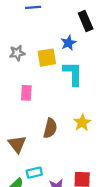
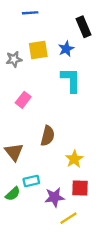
yellow square: (47, 58) -> (38, 50), moved
pink rectangle: (26, 93) -> (23, 100), turned 35
yellow star: (82, 123) -> (74, 159), moved

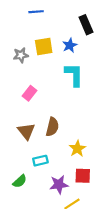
brown triangle: (14, 152) -> (26, 131), moved
cyan rectangle: (31, 181) -> (40, 161), moved

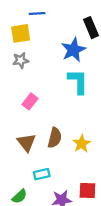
blue star: (70, 45) -> (73, 50), size x1.5
yellow square: (44, 46) -> (21, 33), moved
yellow star: (77, 149) -> (82, 144), moved

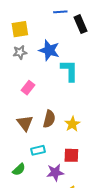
blue line: (37, 13) -> (60, 12), moved
blue star: (73, 50) -> (49, 50), moved, turned -30
red square: (87, 191) -> (71, 155), moved

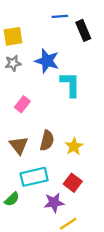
cyan rectangle: (38, 150) -> (34, 177), size x1.6
red square: (71, 155) -> (73, 183), turned 35

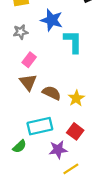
gray star: (13, 63) -> (21, 32), moved
brown semicircle: (47, 141) -> (52, 93), turned -78
brown triangle: (19, 145) -> (28, 82), moved

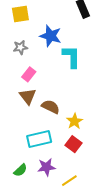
yellow star: (76, 98) -> (75, 121), moved
green semicircle: (20, 146) -> (20, 170), moved
purple star: (58, 150) -> (46, 167), moved

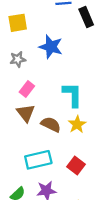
cyan L-shape: (71, 57) -> (73, 95), moved
yellow star: (75, 121) -> (77, 124), moved

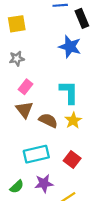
blue star: (51, 47) -> (70, 47), moved

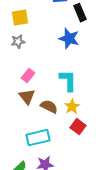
gray star: (17, 59) -> (18, 42), moved
red square: (72, 160) -> (78, 127), moved

